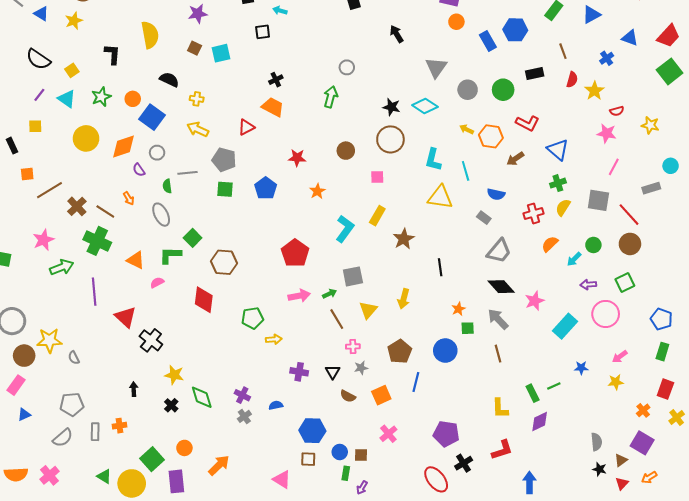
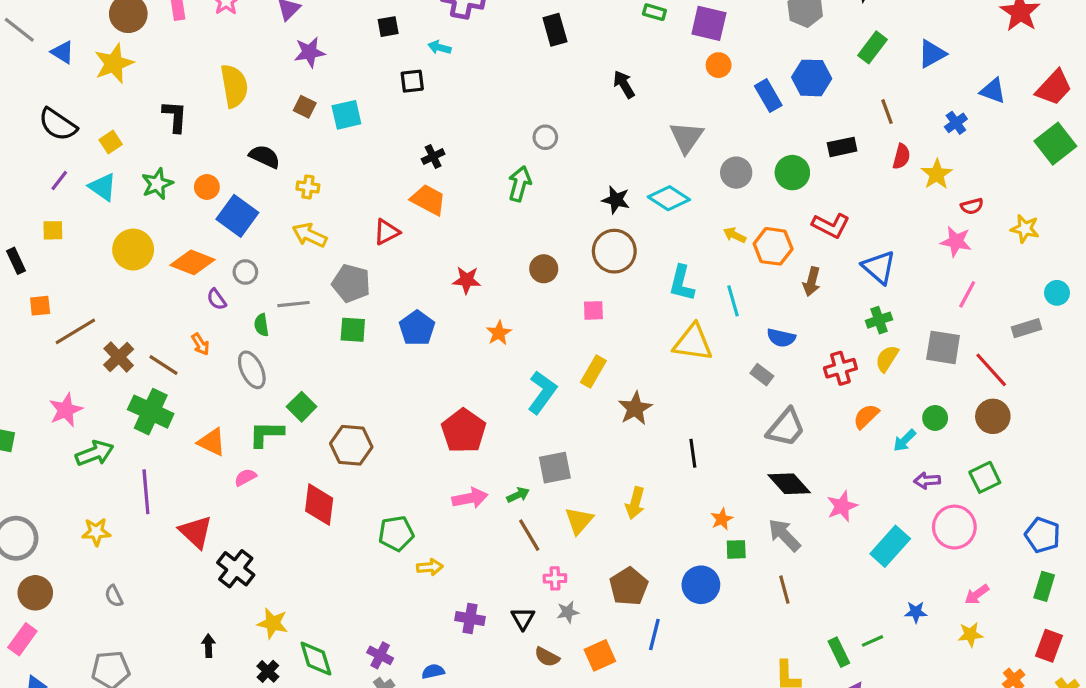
yellow star: (74, 21) -> (114, 63), size x1.4
orange diamond: (124, 147) -> (192, 262), turned 40
brown arrow: (515, 159) -> (812, 282), turned -42
yellow star: (49, 340) -> (96, 532), moved, size x0.7

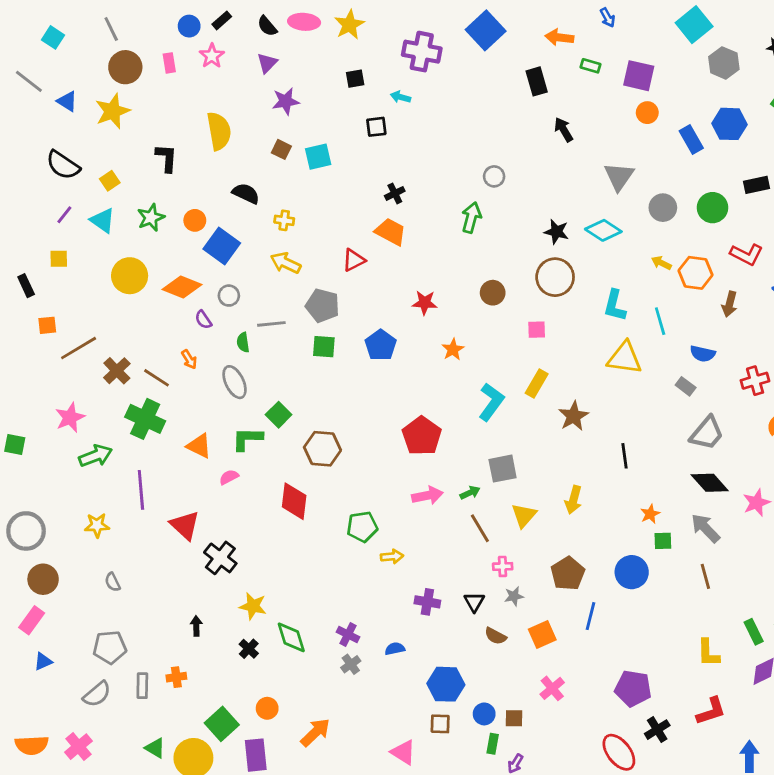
black rectangle: (555, 30) -> (537, 81), moved

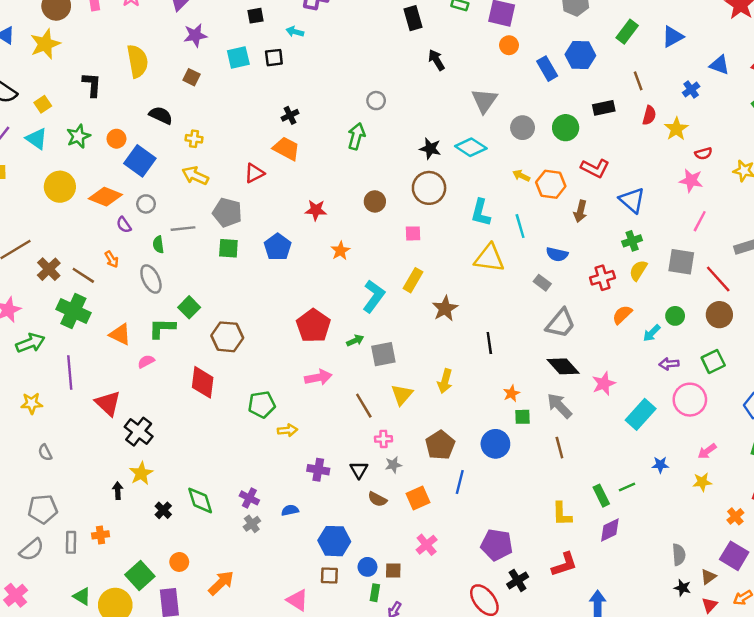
cyan square: (318, 157) -> (238, 58), moved
green arrow: (470, 493) -> (355, 341), moved
yellow star: (253, 606) -> (141, 473), moved, turned 30

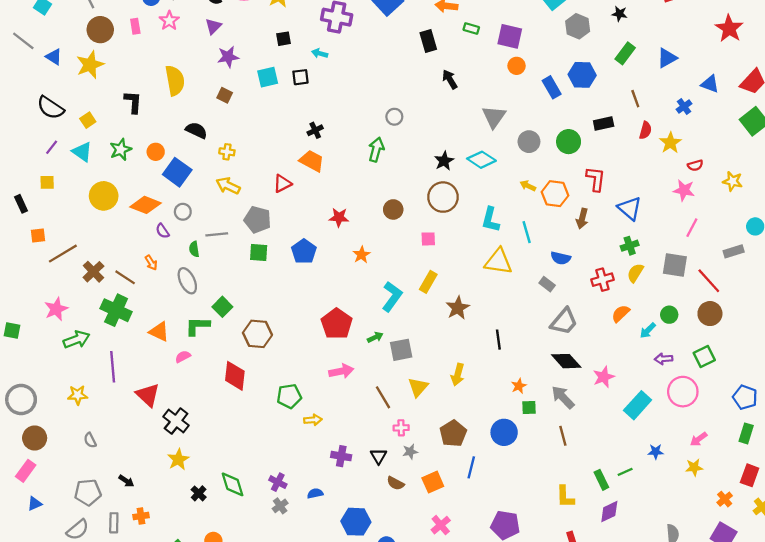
black star: (430, 149) -> (444, 161), turned 30
red L-shape: (595, 168) -> (596, 179), turned -110
black arrow: (118, 491) -> (126, 481), moved, turned 126

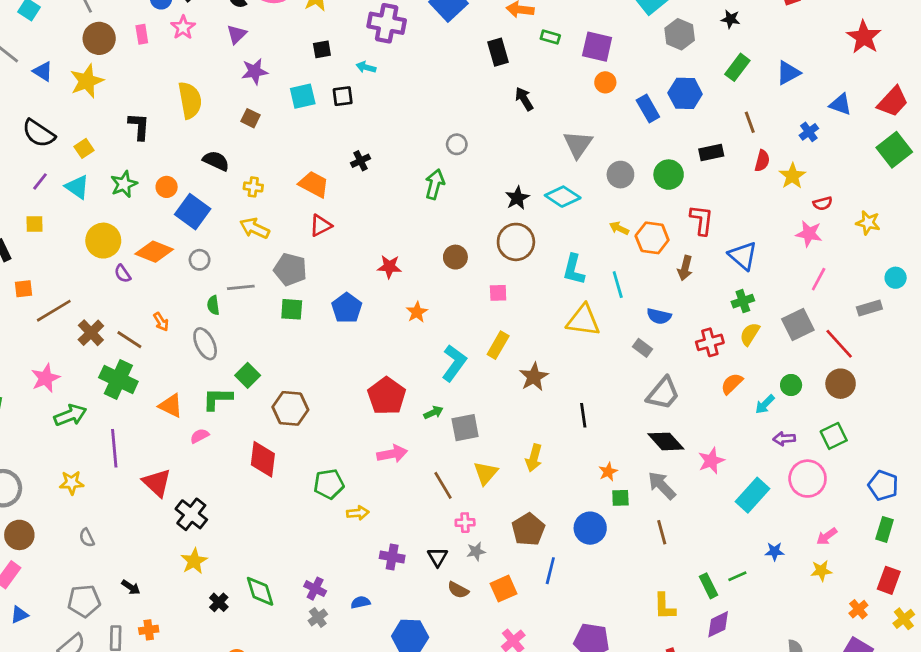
orange trapezoid: (312, 161) -> (314, 184), moved
purple semicircle: (162, 231) -> (123, 274), moved
gray square: (675, 265) -> (798, 324), turned -35

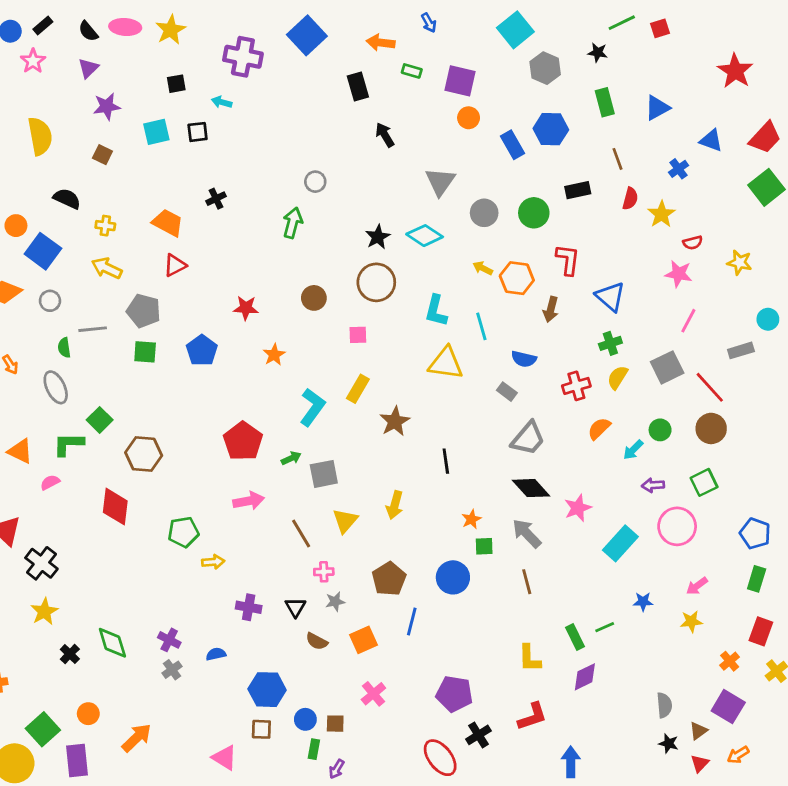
green rectangle: (737, 67) -> (605, 102), turned -52

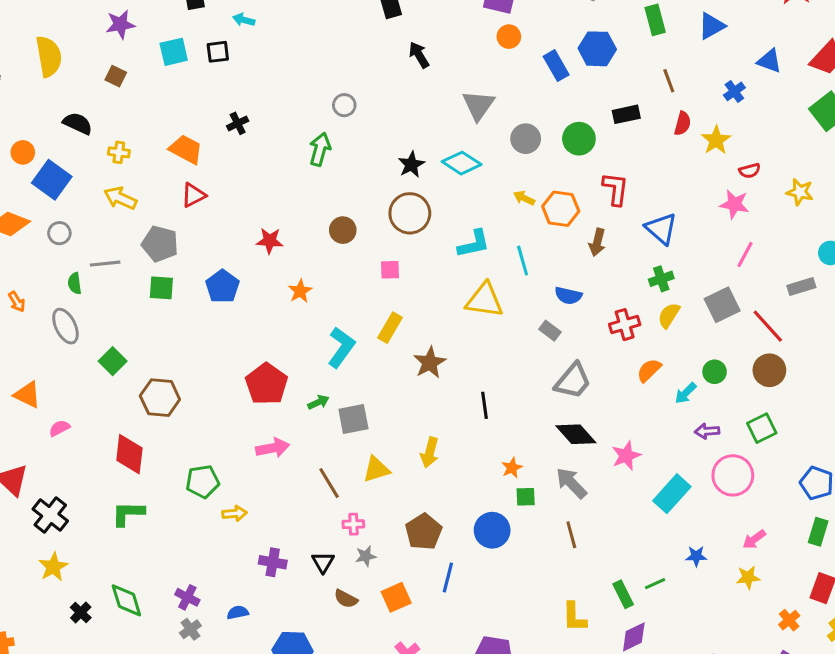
cyan L-shape: (436, 311) -> (474, 244), turned -116
green L-shape: (68, 444) -> (128, 513), moved
yellow triangle: (345, 521) -> (376, 469), turned 32

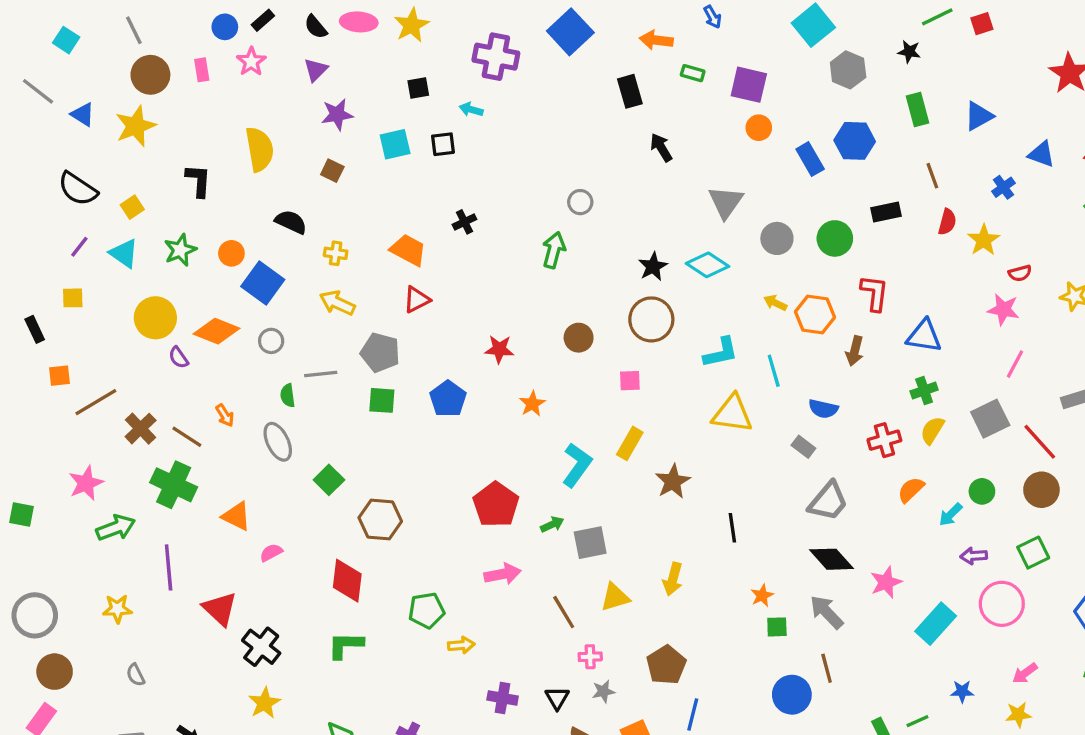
blue triangle: (661, 229) -> (924, 336), turned -32
blue circle: (492, 530) -> (792, 695), moved

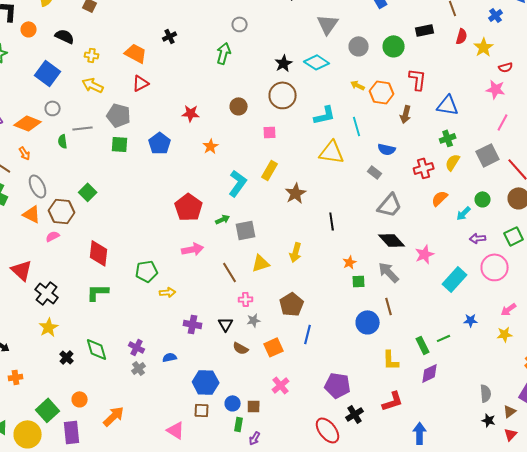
orange circle: (231, 253) -> (29, 29), moved
orange diamond: (217, 331) -> (28, 123), moved
gray ellipse: (278, 442) -> (38, 186), moved
brown hexagon: (380, 519) -> (62, 211), moved

